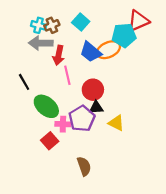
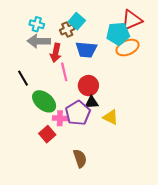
brown cross: (52, 25) -> (67, 30), moved
orange ellipse: (108, 50) -> (127, 48), moved
blue trapezoid: (91, 52) -> (86, 50), turned -35

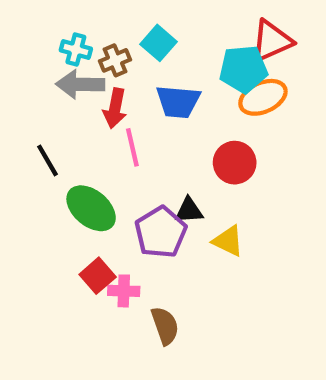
brown cross: (67, 30) -> (115, 60), moved
red circle: (88, 86) -> (235, 163), moved
pink cross: (60, 118) -> (124, 291), moved

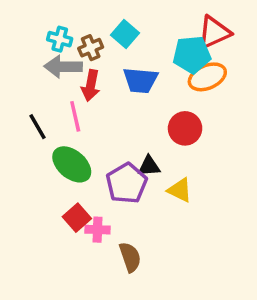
pink line: (132, 147) -> (75, 116), moved

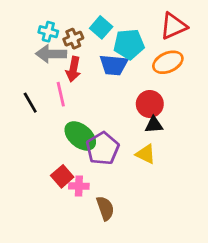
cyan pentagon: (192, 55) -> (129, 44), moved
green ellipse: (72, 164) -> (80, 136), moved
black triangle: (149, 166) -> (154, 125), moved

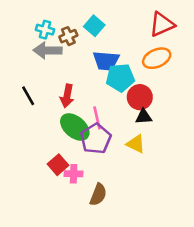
cyan pentagon: (129, 44) -> (120, 78), moved
red arrow: (73, 69) -> (67, 96), moved
pink line: (61, 94) -> (97, 118), moved
brown semicircle: (105, 208) -> (98, 195), turned 40

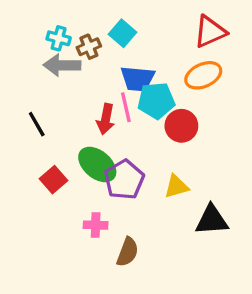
red arrow: (67, 96) -> (106, 119), moved
black triangle: (144, 117) -> (212, 220), moved, size x1.5
pink line: (97, 118) -> (126, 107), moved
yellow triangle: (136, 144) -> (176, 186), turned -42
red square: (58, 165) -> (54, 180), moved

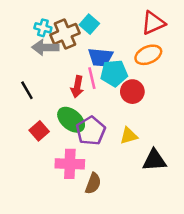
brown cross: (89, 47) -> (65, 34), size x1.6
pink cross: (96, 225) -> (70, 164), size x1.6

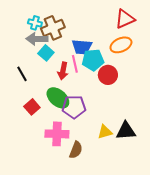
cyan square: (89, 24) -> (46, 53), moved
purple pentagon: (91, 131) -> (74, 107), turned 30
yellow triangle: (129, 136) -> (105, 132), moved

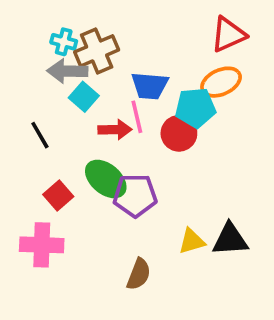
cyan pentagon: (93, 60) -> (195, 108), moved
red arrow: (63, 71) -> (115, 130), turned -102
red circle: (108, 75) -> (179, 133), moved
pink cross: (57, 134) -> (42, 245), moved

